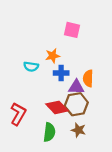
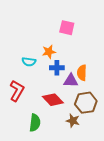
brown hexagon: (76, 104) -> (86, 103), moved
red L-shape: (18, 114) -> (17, 91), moved
green semicircle: (49, 132) -> (35, 123), moved

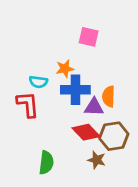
blue cross: (57, 68) -> (75, 90), size x1.5
red L-shape: (17, 91) -> (28, 104), moved, turned -35
red diamond: (53, 100) -> (86, 132), moved

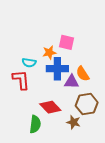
pink square: (89, 37) -> (66, 42), moved
orange semicircle: (108, 96) -> (83, 74), turned -35
red diamond: (86, 132) -> (50, 107), moved

